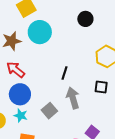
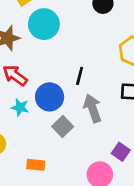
blue circle: (20, 94) -> (50, 97), moved
cyan star: (21, 115) -> (20, 107), moved

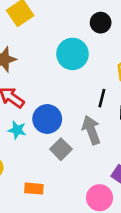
cyan circle: (44, 24) -> (72, 54), moved
black line: (80, 76) -> (102, 98), moved

